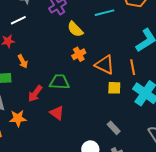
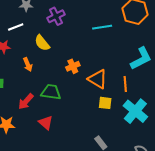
yellow semicircle: (75, 29) -> (42, 43), moved
orange arrow: (23, 61) -> (28, 64), moved

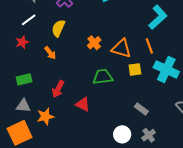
yellow semicircle: (42, 43) -> (58, 28), turned 78
green trapezoid: (51, 92) -> (103, 77), moved

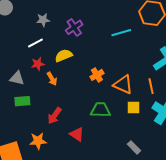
yellow semicircle: (58, 28) -> (64, 56), turned 36
red star: (22, 42) -> (38, 64), moved
gray triangle: (23, 106) -> (17, 78), moved

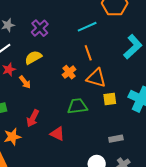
orange line: (151, 86) -> (88, 53), moved
orange star: (38, 141) -> (12, 137), moved
gray rectangle: (134, 147) -> (116, 139), turned -48

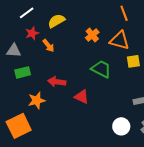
orange line: (88, 53) -> (124, 13), moved
green trapezoid: (77, 106) -> (101, 69), turned 35
red arrow: (33, 118) -> (57, 82), turned 72

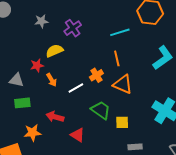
white line: (27, 13) -> (76, 88), moved
orange line: (124, 13) -> (117, 58), moved
yellow semicircle: (56, 21) -> (54, 51), moved
yellow square: (133, 61) -> (122, 122), moved

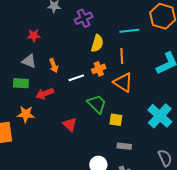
yellow semicircle: (54, 51) -> (97, 43), moved, turned 120
red star: (37, 65) -> (34, 35), moved
gray triangle: (17, 80) -> (29, 61), moved
red arrow: (55, 117) -> (45, 94), moved, turned -48

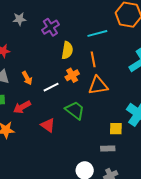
orange triangle: (123, 82) -> (98, 85), turned -35
yellow square: (116, 120) -> (116, 129), moved
red triangle: (70, 124) -> (48, 125), moved

